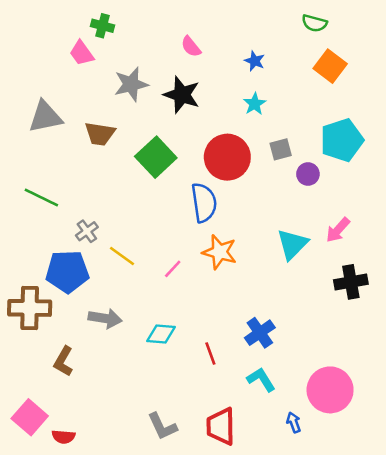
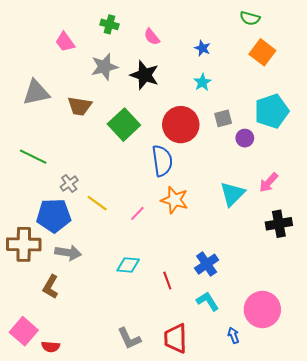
green cross: (102, 26) -> (109, 24), moved
gray arrow: (105, 318) -> (68, 253), moved

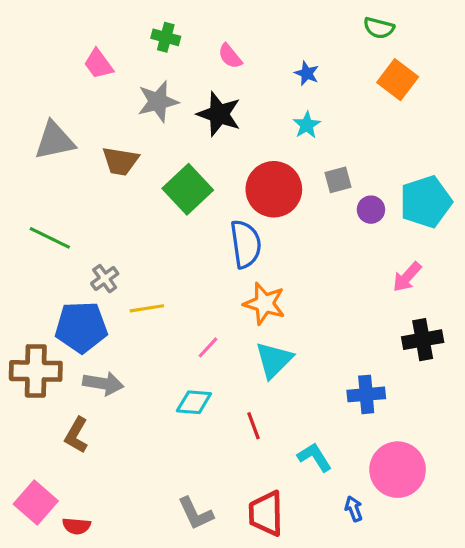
cyan pentagon: (272, 111) -> (426, 202), moved
cyan triangle: (232, 194) -> (274, 360), moved
yellow line: (97, 203) -> (147, 308), turned -45
pink line: (137, 213) -> (208, 347), moved
blue cross: (207, 264) -> (366, 394), moved, turned 30

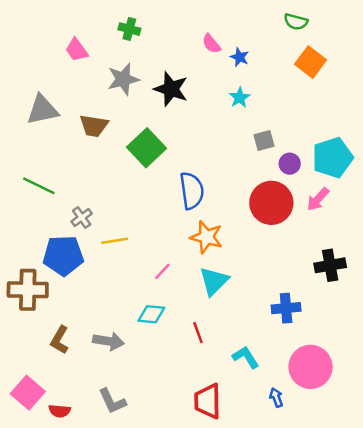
pink semicircle: (230, 56) -> (211, 44), moved
red circle: (274, 189) -> (271, 203), moved
pink arrow: (407, 277) -> (318, 199), moved
gray arrow: (103, 383) -> (109, 341), moved
gray L-shape: (196, 513) -> (112, 401), moved

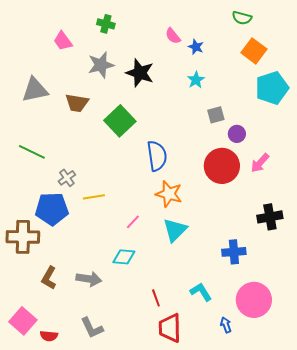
cyan pentagon: (333, 158) -> (272, 88), moved
red line: (198, 333) -> (156, 298), moved

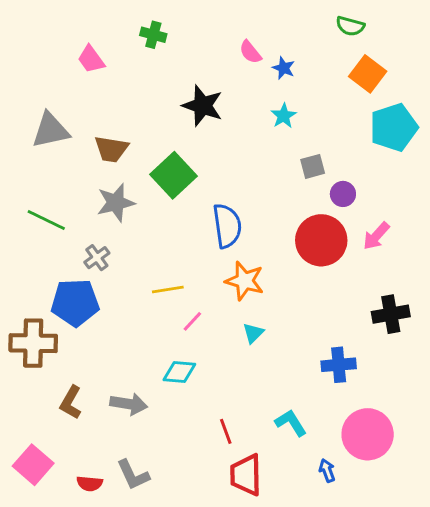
gray star: (101, 65) -> (116, 203), moved
yellow line: (94, 197) -> (168, 290), moved
cyan triangle: (175, 230) -> (253, 333), size x0.6
red semicircle: (49, 336) -> (90, 484), moved

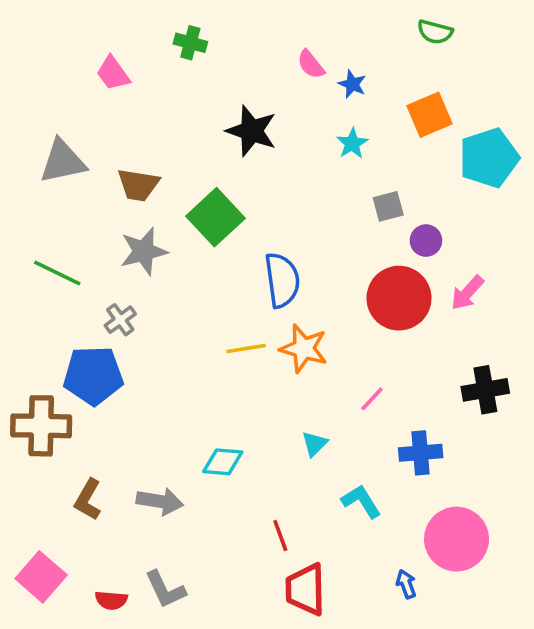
orange square: (368, 74) -> (430, 115), moved, turned 30
yellow line: (168, 290) -> (246, 348), moved
pink line: (192, 321) -> (372, 399), moved
cyan triangle: (253, 333) -> (314, 444), moved
cyan L-shape: (291, 423) -> (361, 501), moved

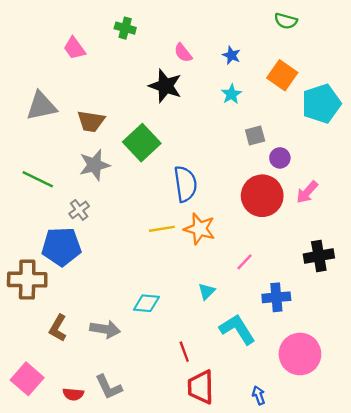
pink semicircle: (311, 64) -> (183, 53), moved
orange square: (430, 115) -> (282, 75), turned -32
cyan L-shape: (361, 501) -> (237, 329), size x1.4
blue arrow: (406, 584) -> (259, 395), moved

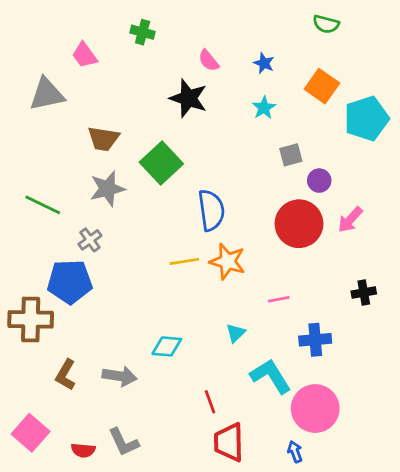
gray triangle: (41, 106) -> (47, 94), moved
black cross: (319, 256) -> (364, 293), size x0.7
pink line: (244, 262) -> (279, 299), turned 36
pink circle: (300, 354) -> (315, 408), moved

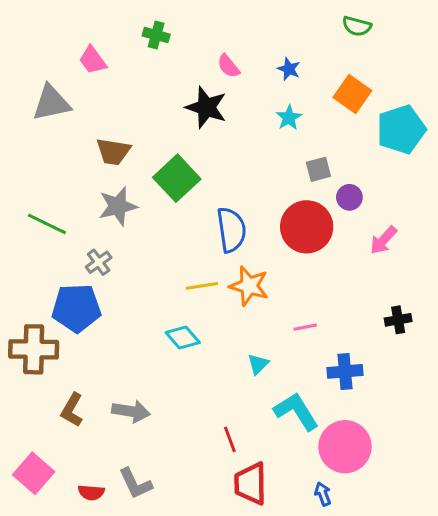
red circle: (299, 224) -> (307, 227), moved
cyan diamond: (167, 346) -> (183, 338), moved, turned 44

